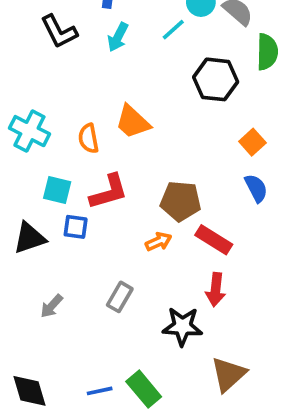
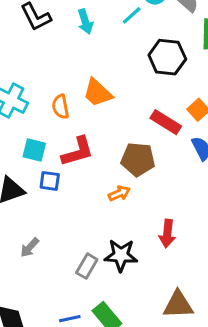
cyan arrow: (118, 37) -> (85, 22), turned -45
red rectangle: (214, 240) -> (166, 122), moved
gray rectangle: (120, 297) -> (87, 266), moved
black star: (182, 326) -> (121, 255), moved
brown triangle: (229, 374) -> (178, 305), turned 40

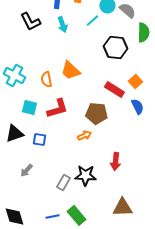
blue square: (50, 181) -> (39, 139), moved

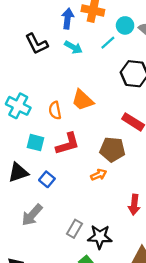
cyan arrow: (62, 24) -> (73, 47), turned -42
blue square: (39, 139) -> (47, 179), turned 32
gray arrow: (26, 170) -> (32, 215), size x1.5
black star: (85, 175) -> (100, 237), moved

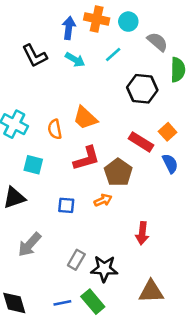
cyan circle: (125, 25) -> (128, 22), moved
red L-shape: (68, 144) -> (86, 158), moved
brown pentagon: (112, 149) -> (118, 172), turned 30
blue square: (47, 179) -> (66, 205), moved, turned -35

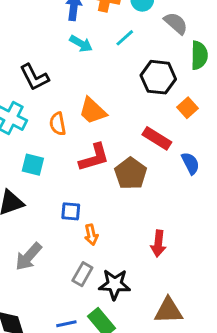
black L-shape: (35, 56) -> (34, 77), moved
orange square: (168, 132) -> (187, 108), moved
orange arrow: (103, 200) -> (91, 235), moved, turned 102

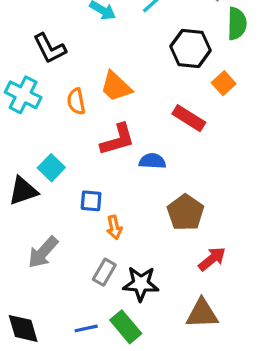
blue semicircle: (190, 163) -> (152, 161), moved, turned -60
cyan square: (33, 165) -> (51, 168), moved, turned 30
brown pentagon: (131, 173) -> (186, 212), moved
red arrow: (158, 243) -> (212, 259), moved, turned -135

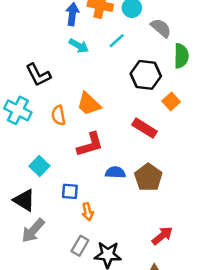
blue semicircle: (152, 161) -> (115, 172), moved
black triangle: (23, 191) -> (24, 200), moved, turned 50
brown pentagon: (186, 212) -> (148, 177), moved

